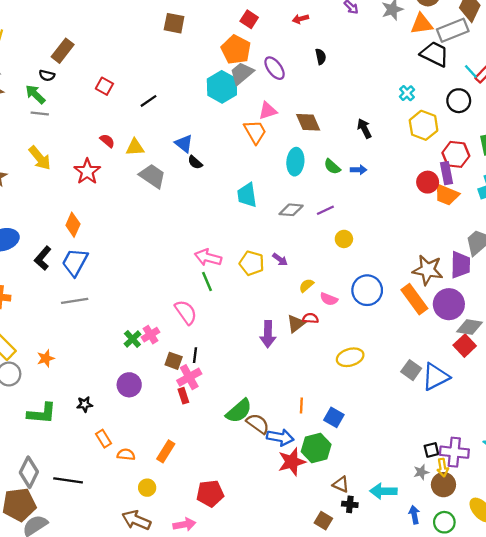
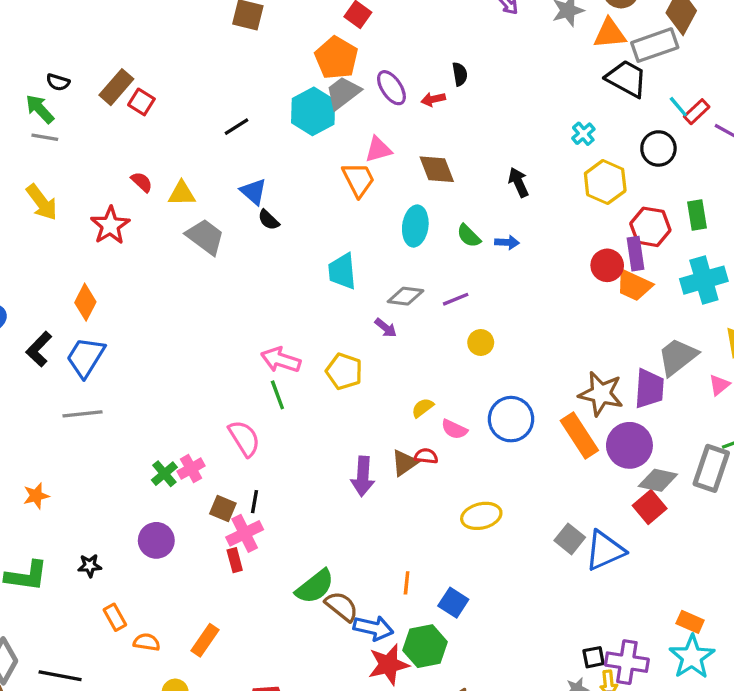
red arrow: (300, 19) -> (433, 99), moved
brown rectangle: (63, 51) -> (116, 87), moved
black line: (149, 101) -> (237, 127), moved
purple arrow: (280, 259) -> (386, 328), moved

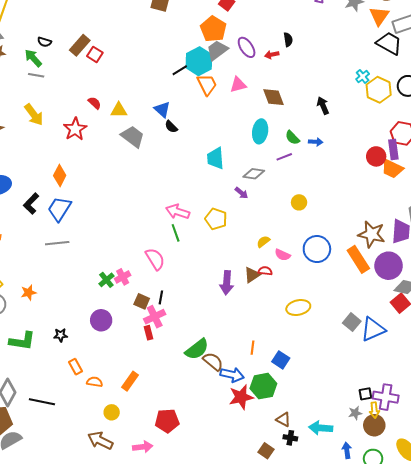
orange triangle: (610, 34) -> (379, 16), turned -50
black line: (237, 127) -> (180, 70), moved
orange trapezoid: (358, 180) -> (207, 85), moved
yellow hexagon: (605, 182) -> (379, 90), moved
purple line: (456, 299) -> (284, 157), moved

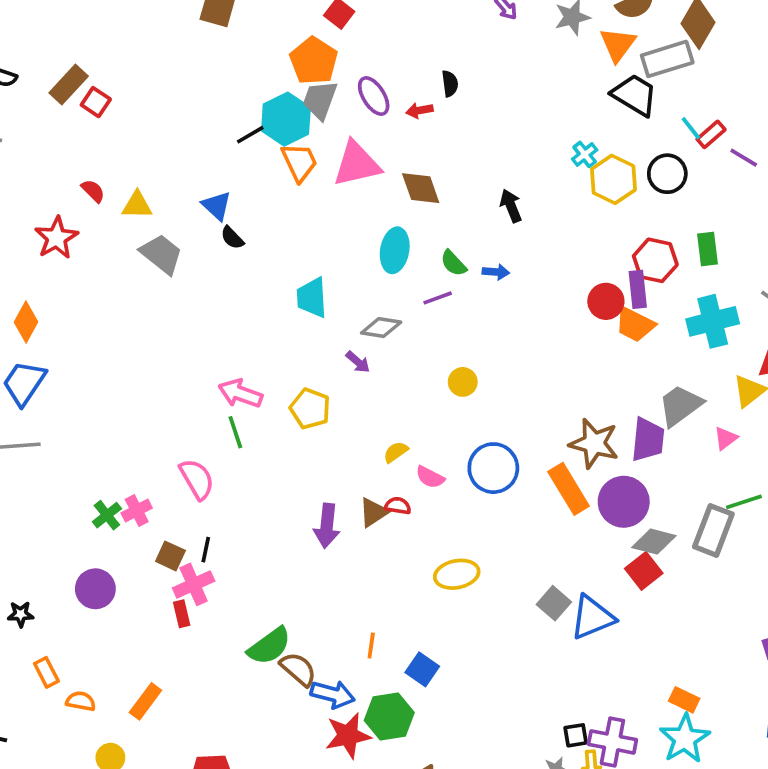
gray trapezoid: (217, 50) -> (320, 100), turned -35
pink triangle: (238, 85) -> (357, 164), size x1.6

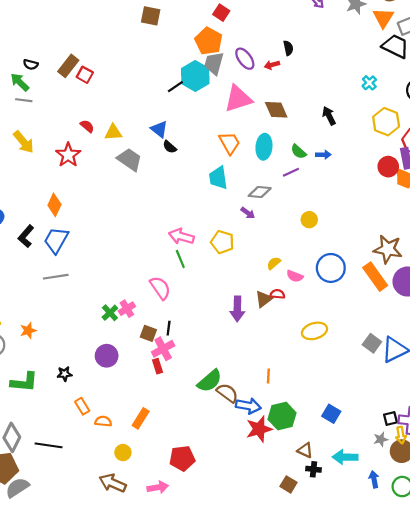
orange trapezoid: (299, 162) -> (229, 143), moved
yellow hexagon: (613, 179) -> (386, 122), moved
blue square: (422, 669) -> (331, 414), moved

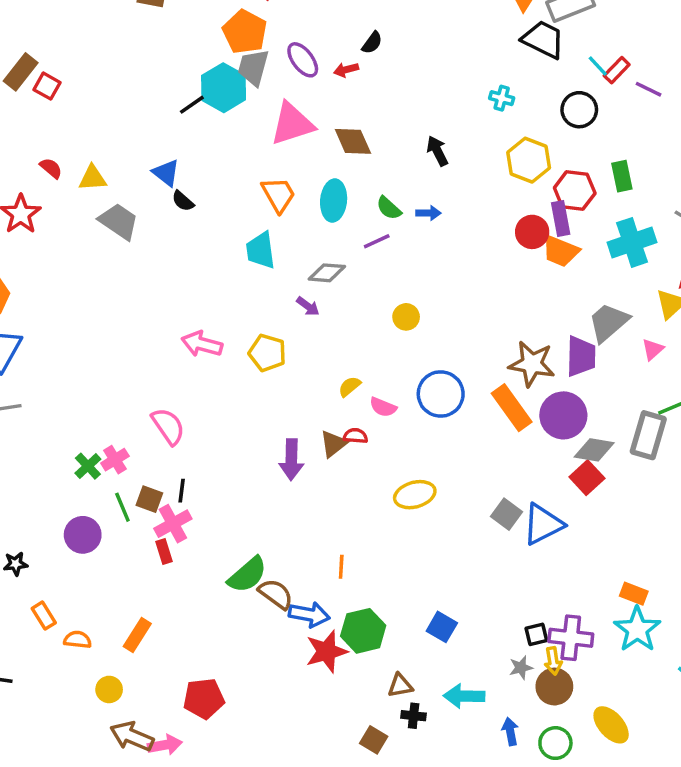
black semicircle: (288, 48) -> (372, 43), turned 48
cyan cross: (369, 83) -> (502, 98), turned -32
green line: (180, 259) -> (122, 507), moved
brown triangle: (305, 450) -> (400, 686), turned -35
brown arrow: (113, 483) -> (132, 736), moved

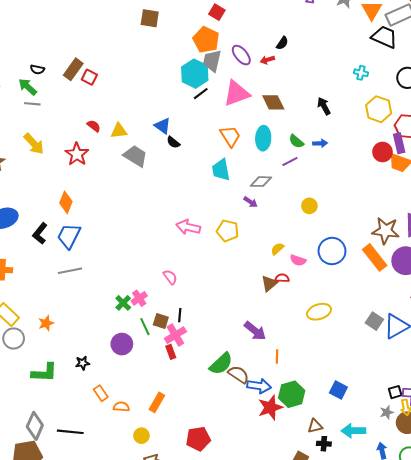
black line: (192, 105) -> (201, 94), moved
pink semicircle: (168, 426) -> (170, 277), size x0.7
purple arrow: (291, 460) -> (255, 331), moved, turned -50

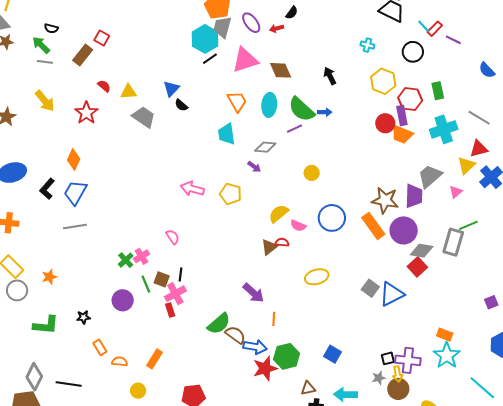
brown rectangle: (73, 69) -> (83, 55), moved
blue triangle: (163, 126) -> (171, 89), turned 36
green semicircle: (296, 141) -> (302, 109), size x1.8
yellow semicircle: (277, 249) -> (279, 214), size x1.5

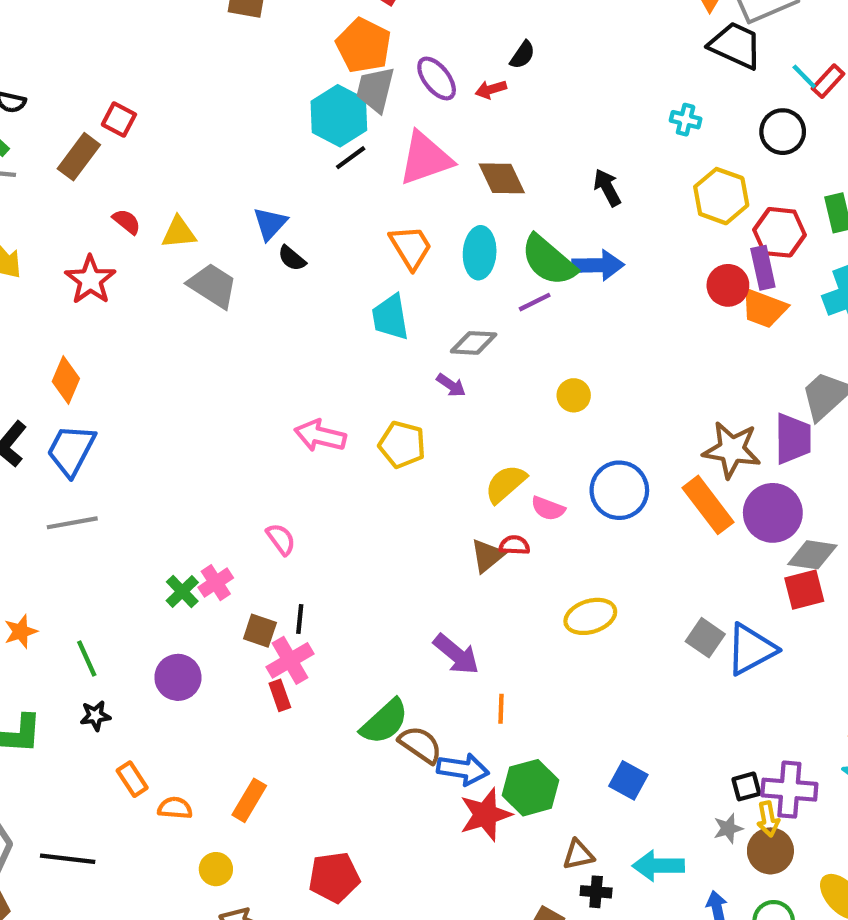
blue arrow: (325, 112) -> (598, 265), size x1.6
red square: (417, 267) -> (804, 590), turned 30
green line: (146, 284) -> (87, 659), moved

